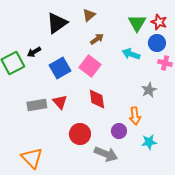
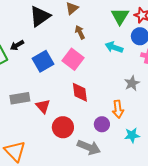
brown arrow: (97, 39) -> (80, 32), turned -80
red triangle: (60, 102) -> (43, 106), moved

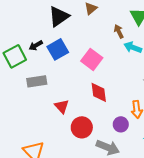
brown arrow: (80, 32) -> (119, 31), moved
blue square: (43, 61) -> (58, 49), moved
gray rectangle: (20, 98) -> (37, 81), moved

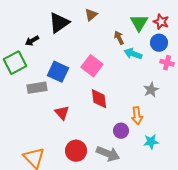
black arrow: (36, 45) -> (32, 41), moved
blue square: (58, 49) -> (58, 72), moved, turned -35
red circle: (82, 127) -> (76, 151), moved

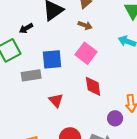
brown arrow: (119, 38) -> (85, 25), moved, turned 136
blue square: (58, 72) -> (52, 59), turned -30

